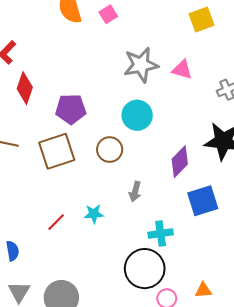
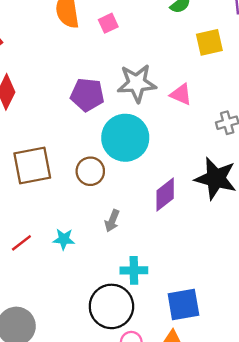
purple pentagon: (71, 109) -> (87, 95), moved
cyan circle: (137, 115) -> (125, 138), size x1.4
blue square: (203, 201) -> (183, 305), moved

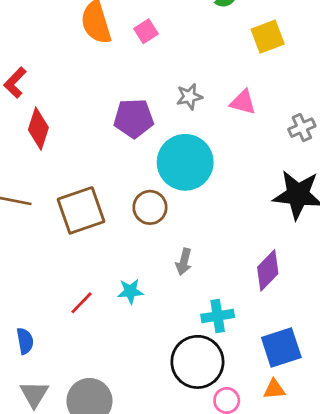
gray star: (137, 83) -> (189, 97), size x0.6
purple diamond: (165, 195) -> (268, 270), moved

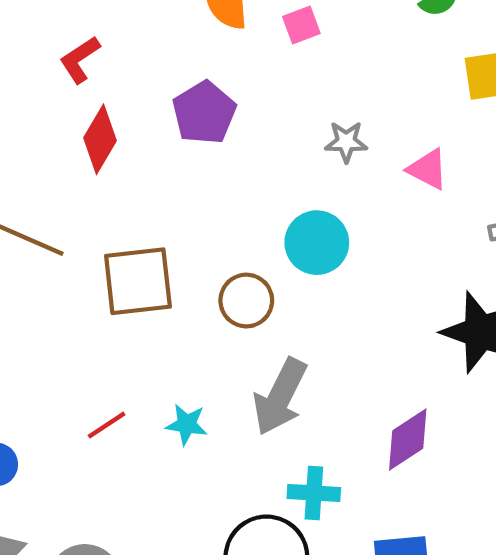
purple pentagon: (134, 118) -> (204, 113), moved, turned 30
cyan circle: (185, 162) -> (317, 243), size x0.7
gray arrow: (184, 262) -> (280, 397), size x1.8

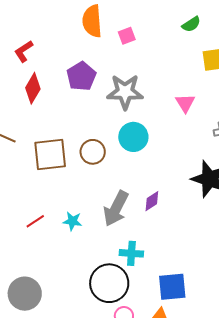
gray star: (346, 142) -> (125, 92), moved, size x1.8
pink triangle: (428, 169) -> (185, 103), turned 30
brown circle: (246, 301) -> (93, 152), moved
purple diamond: (408, 440) -> (152, 201), moved, size x0.7

